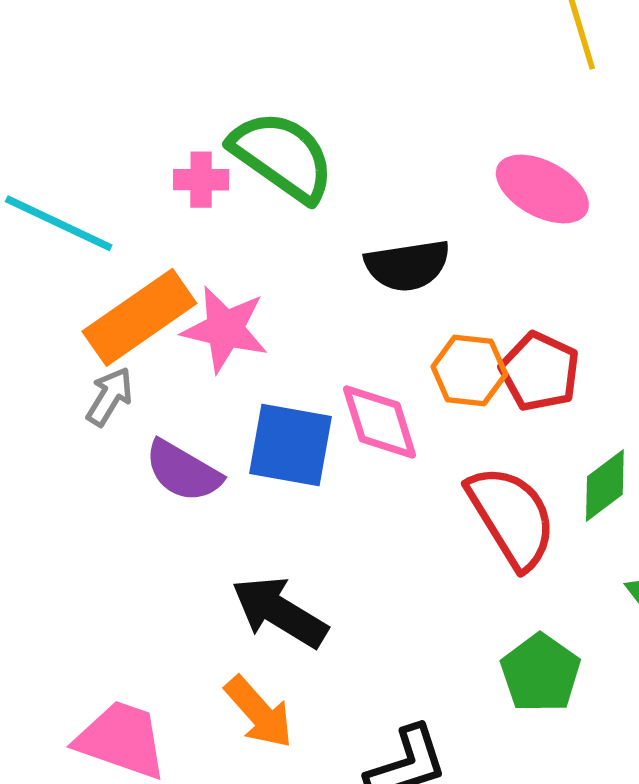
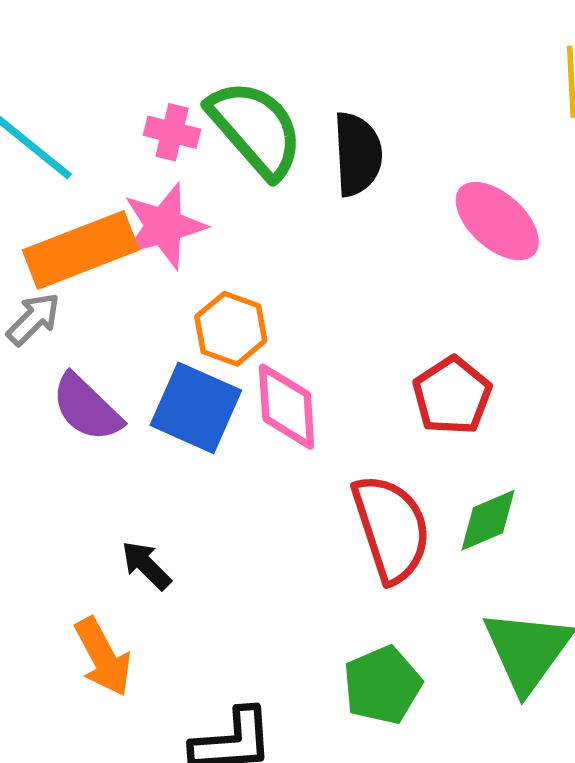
black semicircle: (407, 265) -> (357, 154), moved, turned -98
pink star: (225, 329) -> (164, 226), moved, turned 30
orange hexagon: (469, 370) -> (231, 329), moved
black arrow: (280, 612) -> (146, 565), size x0.6

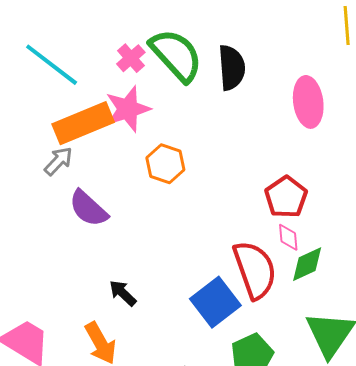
pink cross: (172, 132) -> (131, 58), turned 36
pink ellipse: (497, 221) -> (308, 102), turned 42
pink diamond: (287, 407) -> (288, 237), moved, size x0.6
blue square: (196, 408) -> (215, 302), moved, turned 30

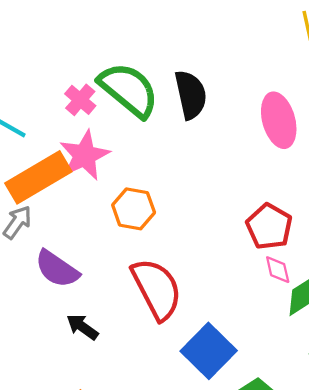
red semicircle: (255, 270) -> (157, 289), moved
black arrow: (123, 293) -> (82, 327), moved

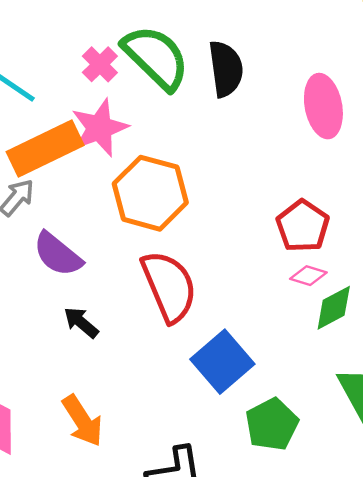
orange hexagon: (134, 209) -> (150, 193), size x1.5
pink diamond: (278, 270) -> (308, 276), turned -64

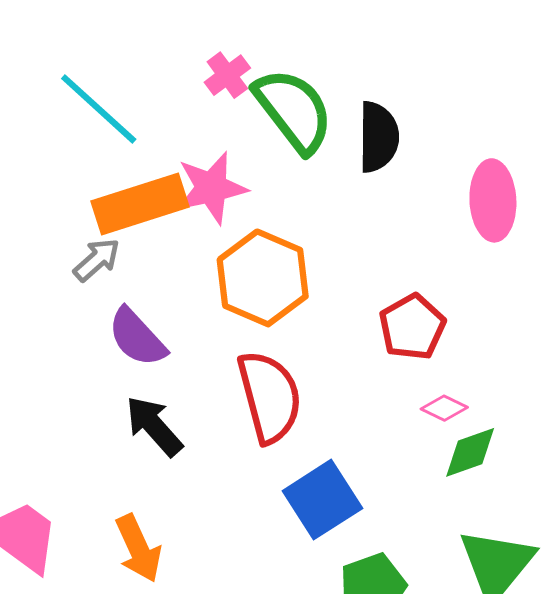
pink cross: (100, 64) -> (227, 75), moved
red pentagon: (303, 226) -> (412, 327), moved
black arrow: (81, 322) -> (154, 426), size x1.4

